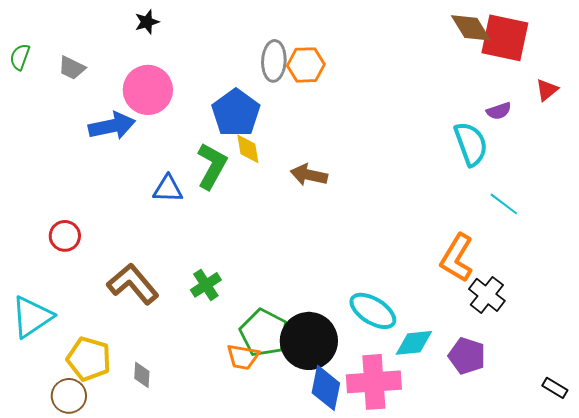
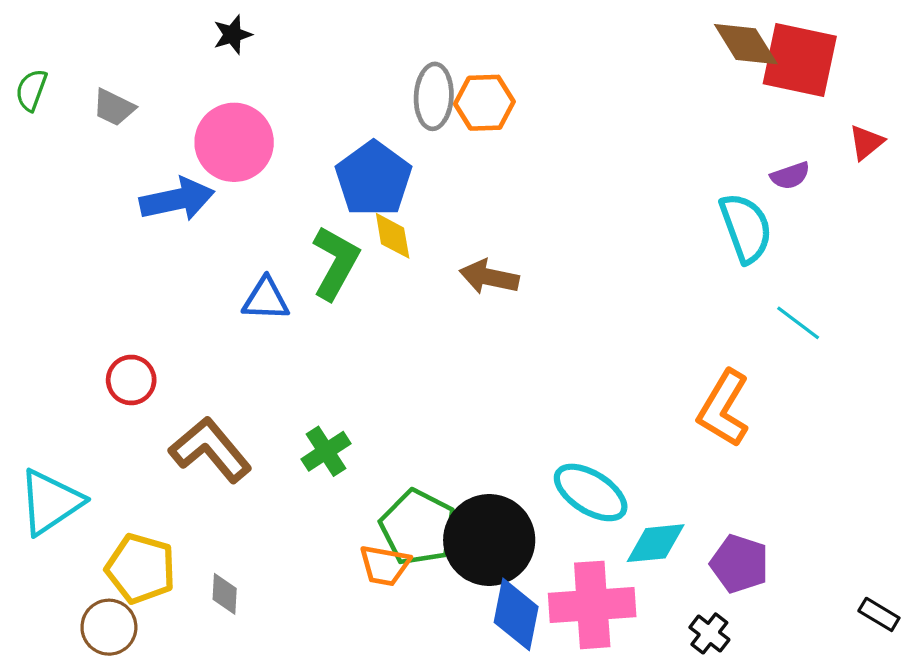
red circle: (65, 236) -> (131, 380), moved
black cross: (487, 295) -> (709, 633), moved, size x0.7

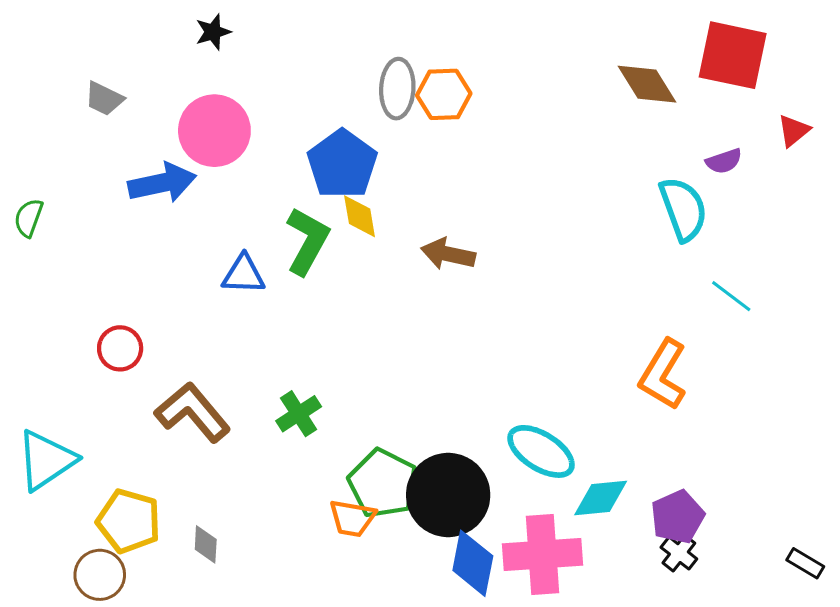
brown diamond: (746, 44) -> (647, 84), moved
green semicircle: (31, 90) -> (29, 218), moved
purple pentagon: (740, 564) -> (677, 517), turned 30
black cross: (709, 633) -> (679, 553), moved

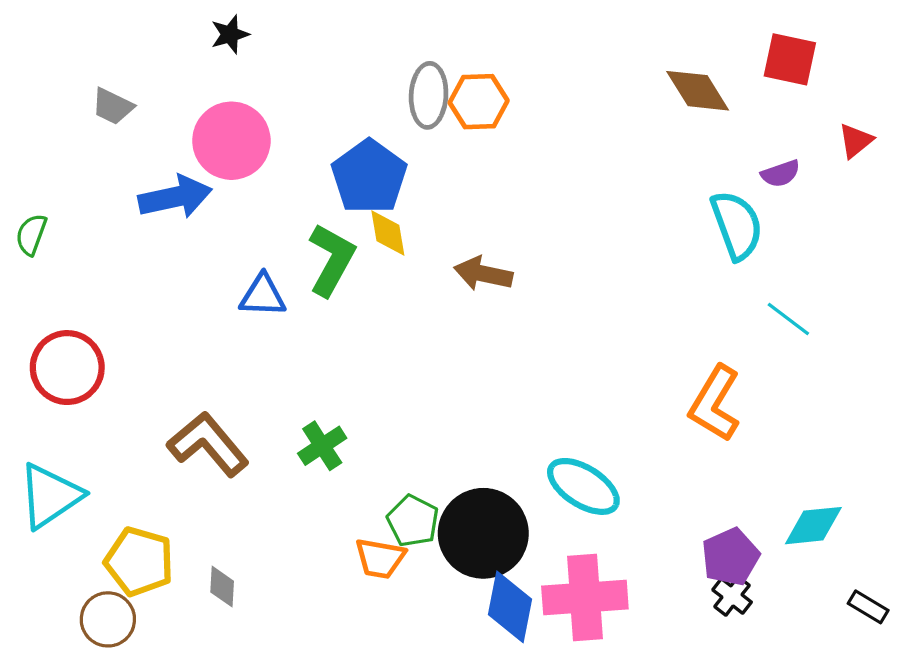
red square: (733, 55) -> (790, 59), size x0.7
red circle: (120, 348) -> (67, 368), moved, size x1.5
green pentagon: (383, 483) -> (413, 521), size x0.7
cyan diamond: (601, 498) -> (813, 526), moved

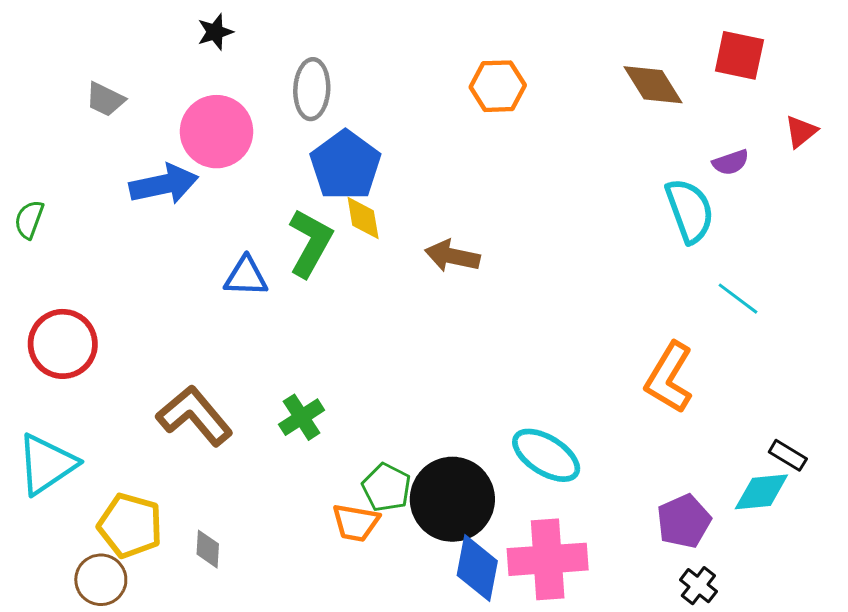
gray ellipse: (429, 95) -> (312, 89), moved
orange hexagon: (479, 102) -> (498, 86), moved
black cross: (732, 596) -> (698, 586), moved
black rectangle: (868, 607) -> (788, 455), moved

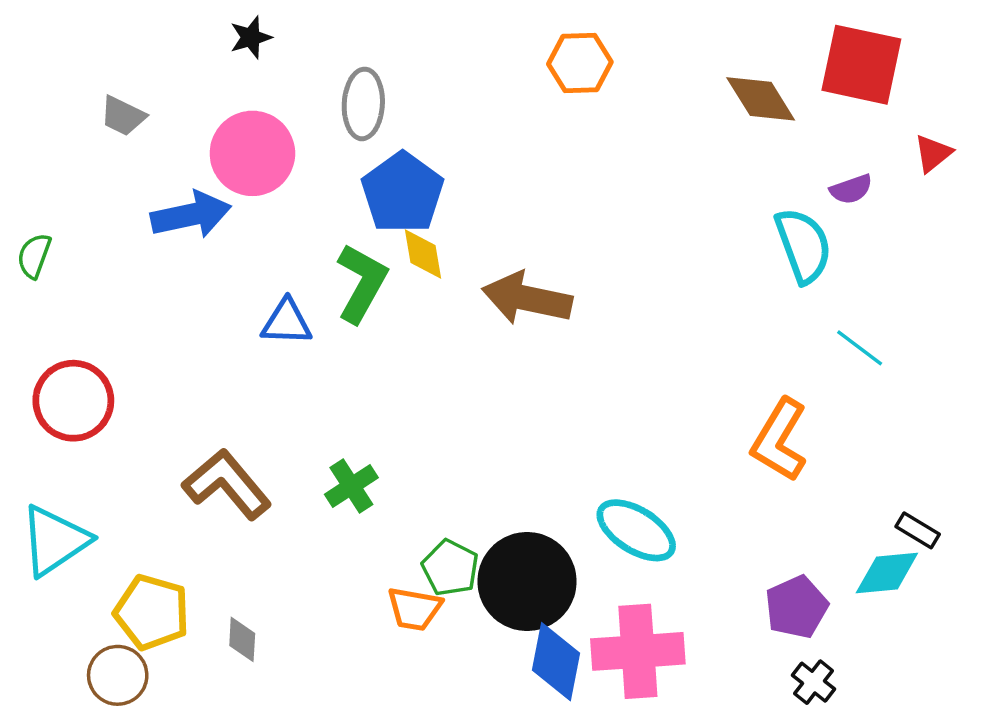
red square: (739, 55) -> (861, 65), size x1.4
orange hexagon: (498, 86) -> (580, 63), moved
brown arrow: (452, 256) -> (527, 298), size x1.4

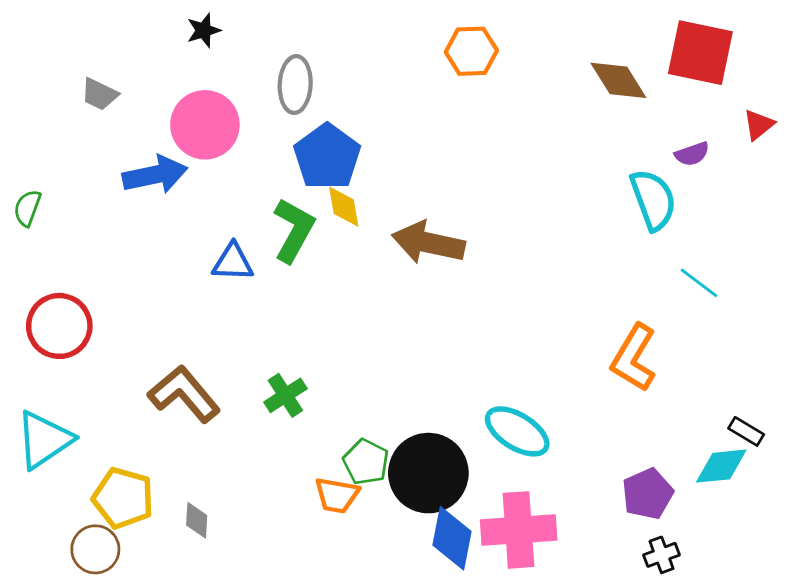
black cross: (814, 682) -> (661, 555), turned 32

